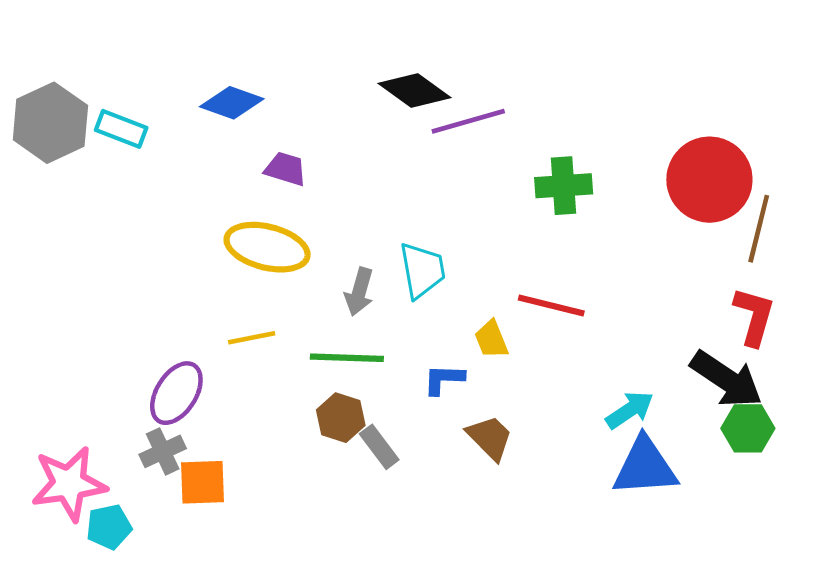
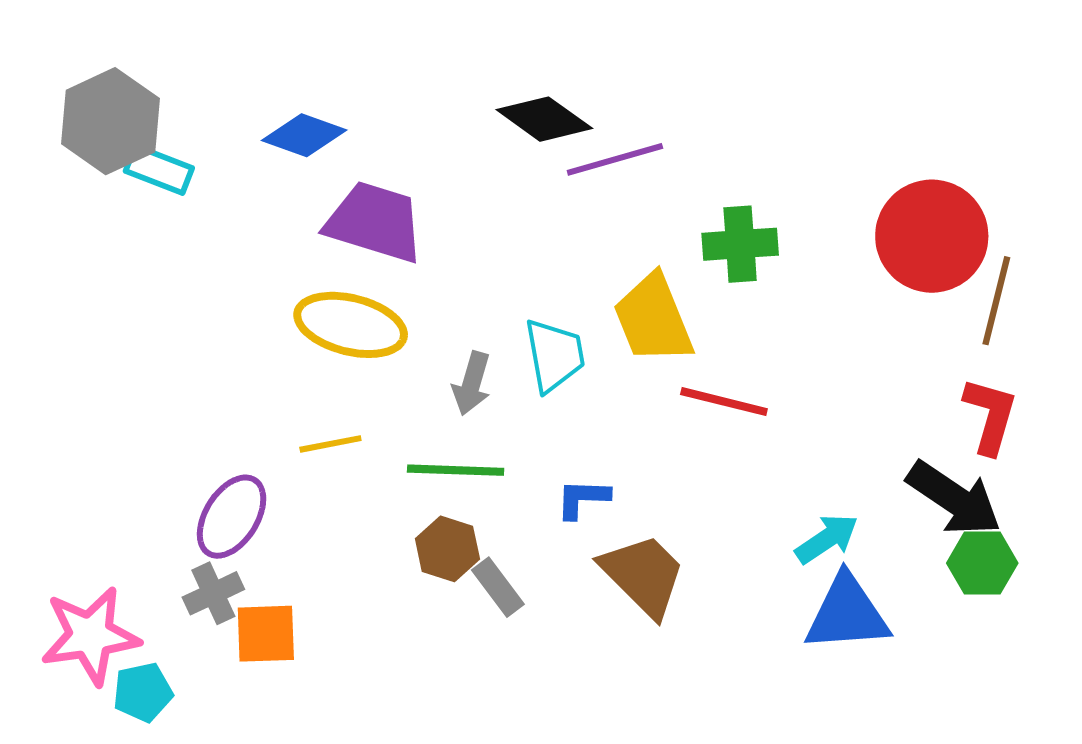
gray hexagon: (50, 123) -> (110, 121), moved
purple trapezoid: (285, 169) -> (375, 222), size x1.8
yellow trapezoid: (491, 339) -> (653, 319), moved, size x1.8
brown trapezoid: (490, 438) -> (643, 575), size x1.4

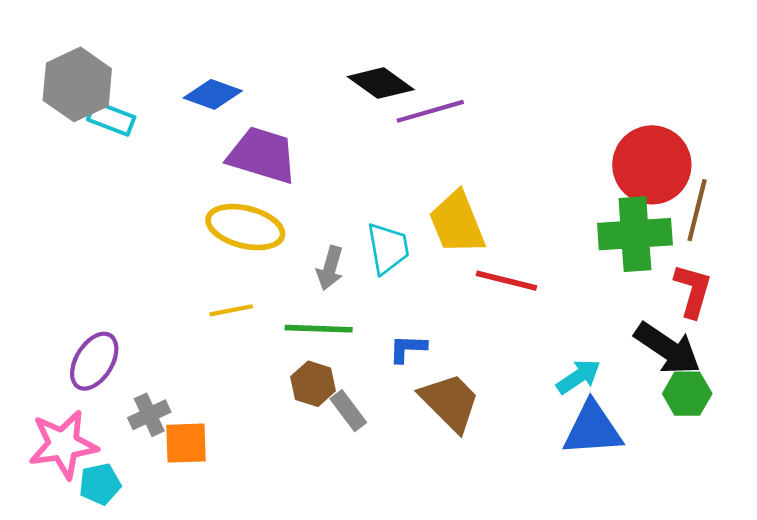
green cross: (740, 244) -> (635, 234), moved, size x1.4
purple ellipse: (232, 517) -> (94, 361), moved

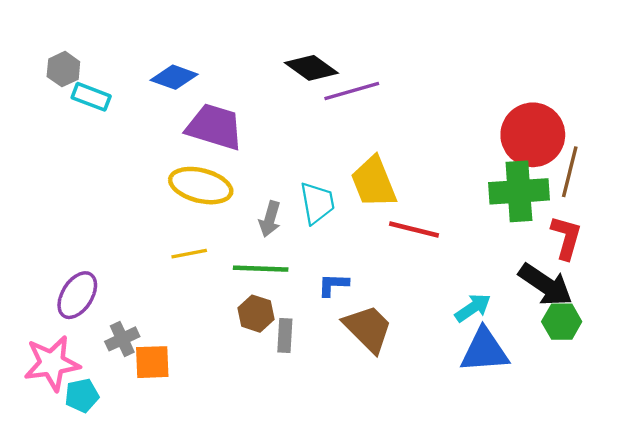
gray hexagon: (77, 84) -> (63, 69), size x0.6
gray rectangle: (348, 411) -> (285, 336), turned 40

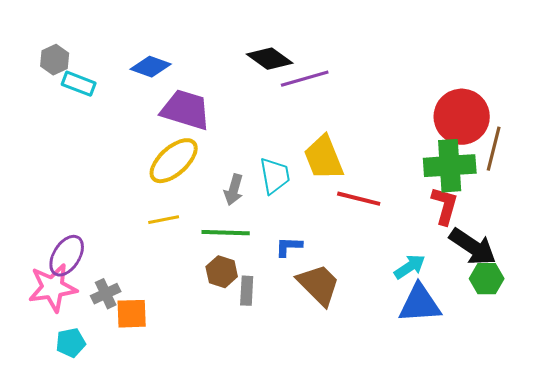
yellow ellipse: (201, 186) -> (174, 161), turned -56
red L-shape: (566, 237) -> (445, 206), moved
pink star: (52, 363) -> (53, 288), moved

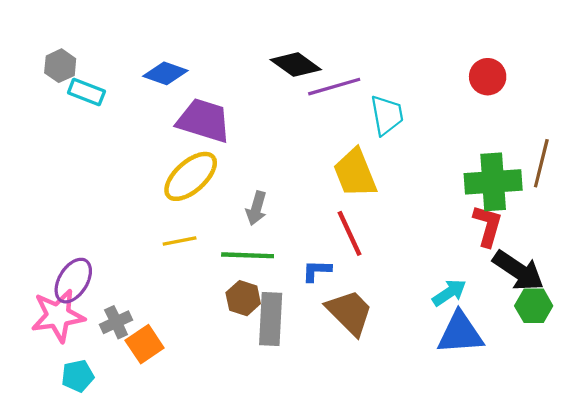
red circle: (462, 117) -> (488, 77), moved, size x0.6
cyan trapezoid: (275, 176) -> (387, 115), moved
red line: (359, 199) -> (350, 233), moved, turned 51
gray rectangle: (247, 291) -> (271, 319), size x1.6
orange square: (132, 314) -> (145, 344), turned -32

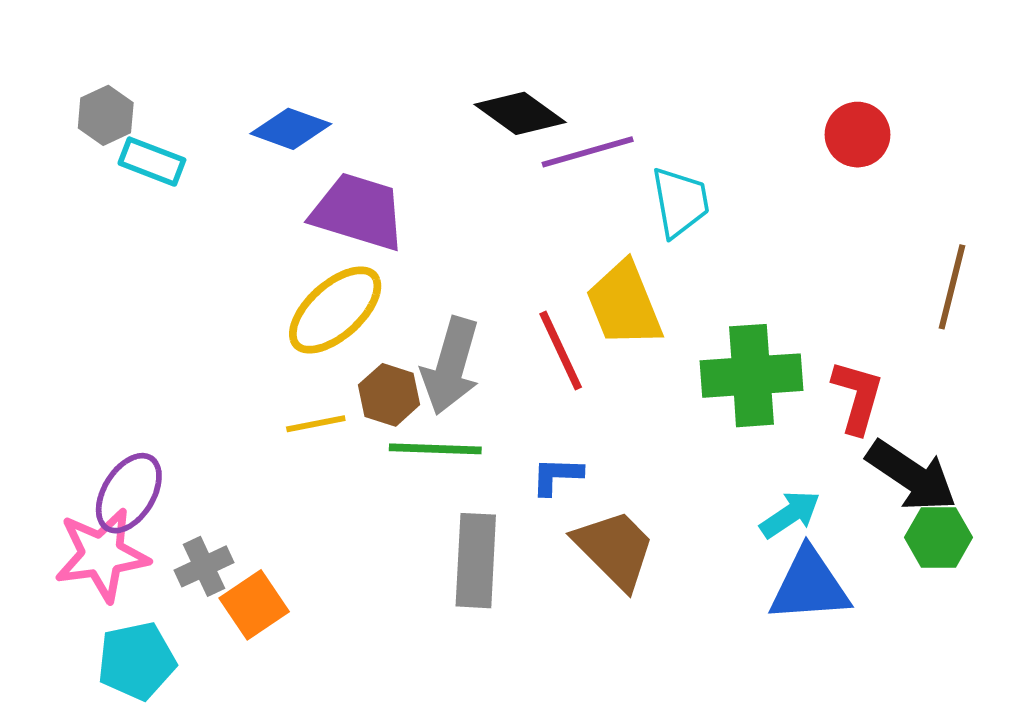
green cross: (493, 182) -> (751, 376), moved
gray arrow: (256, 208) -> (451, 366), size x1.6
red line: (350, 233) -> (561, 350), moved
brown hexagon: (243, 298) -> (389, 395), moved
cyan pentagon: (78, 376) -> (137, 661), size x1.4

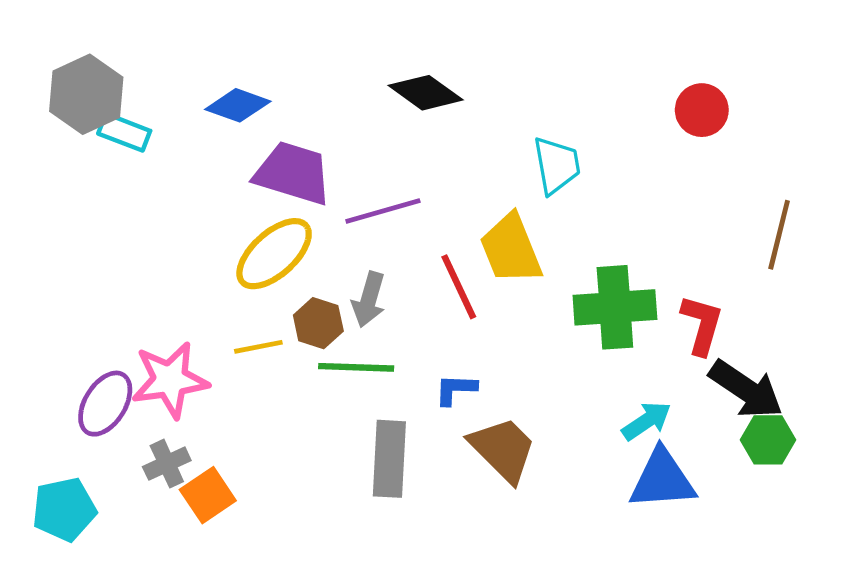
gray hexagon: (106, 115) -> (86, 94), size x1.6
purple line: (588, 152) -> (383, 211), moved
gray arrow: (451, 366) -> (369, 299), size x0.7
pink star: (102, 555) -> (170, 380), moved
cyan pentagon: (137, 661) -> (64, 509), moved

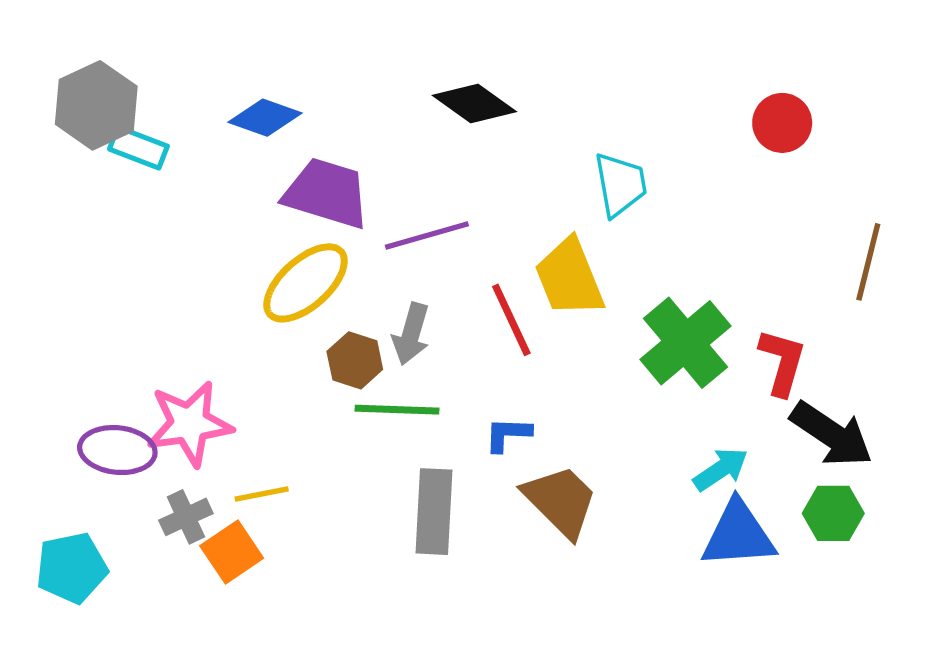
green cross: (615, 307) -> (685, 343), turned -36
yellow line: (258, 347) -> (262, 494), moved
purple ellipse: (105, 404) -> (117, 450), turned 64
green hexagon: (768, 440) -> (833, 513), moved

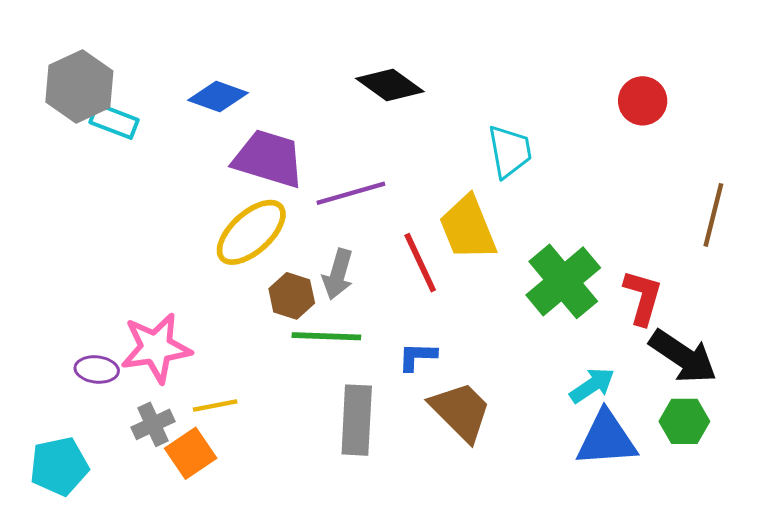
purple ellipse: (117, 450) -> (97, 369), size x0.7

